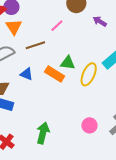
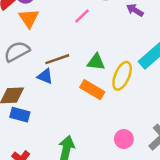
brown line: (35, 45) -> (57, 59), moved
orange rectangle: (55, 74) -> (92, 90), moved

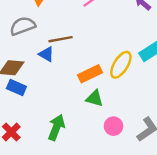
green triangle: (96, 62) -> (95, 98), moved
orange rectangle: (92, 90) -> (90, 74), turned -65

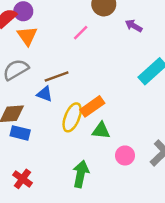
yellow ellipse: (121, 65) -> (72, 117), moved
green arrow: (56, 127) -> (81, 174), moved

